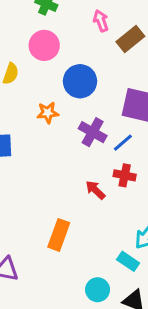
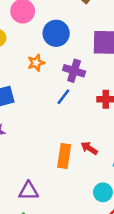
blue line: (123, 143) -> (63, 97), moved
red arrow: (95, 190) -> (89, 148), moved

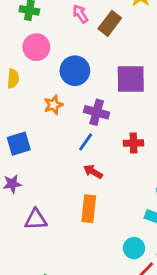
red arrow: (89, 148) -> (93, 172), moved
purple triangle: (29, 191) -> (36, 219), moved

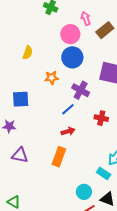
pink circle: (36, 47) -> (70, 34), moved
red arrow: (93, 172) -> (68, 131), turned 120

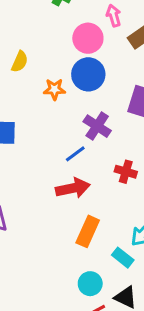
orange star: (52, 78) -> (54, 89), moved
red arrow: (68, 131) -> (73, 188), size x1.5
orange rectangle: (59, 157) -> (88, 231), moved

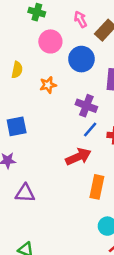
pink circle: (88, 38) -> (50, 41), moved
blue circle: (88, 74) -> (81, 59), moved
blue line: (75, 154) -> (90, 130), moved

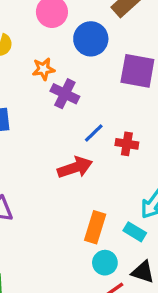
purple cross: (86, 106) -> (65, 94), moved
orange rectangle: (97, 187) -> (95, 227), moved

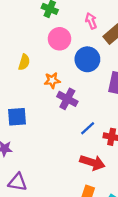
red arrow: (75, 167) -> (92, 162), moved, turned 35

